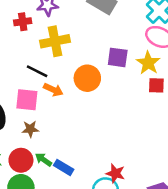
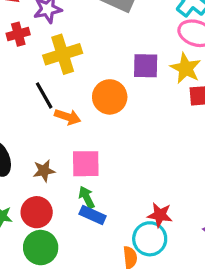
black line: (37, 71) -> (44, 95), turned 40
pink square: (27, 100) -> (86, 164), moved
green arrow: (44, 160) -> (87, 197), moved, turned 35

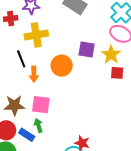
orange arrow: (68, 117) -> (34, 74), turned 63
brown star: (44, 171) -> (14, 105), size x1.5
blue rectangle: (93, 215) -> (27, 135), moved

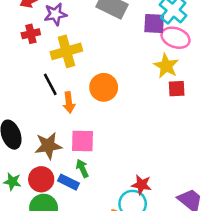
purple square: (87, 49) -> (154, 23), moved

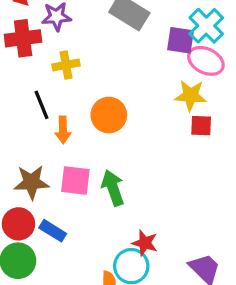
red cross: (31, 34) -> (23, 38), size x1.5
yellow cross: (66, 51) -> (66, 65), size x0.7
yellow star: (166, 66) -> (191, 96), turned -30
green arrow: (82, 168) -> (113, 188), moved, size x1.5

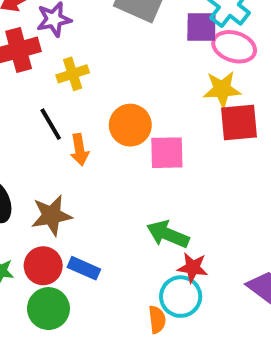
red square: (201, 126) -> (239, 123), size x1.5
pink square: (75, 180) -> (167, 153), moved
green arrow: (113, 188) -> (168, 234), moved, turned -40

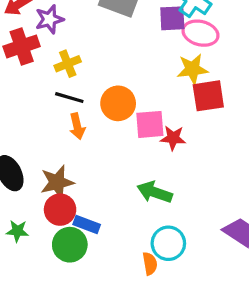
black line: (51, 124) -> (69, 98), moved, turned -40
red circle: (43, 266) -> (60, 210), moved
red star: (193, 268) -> (173, 138), moved
green circle: (48, 309) -> (70, 245), moved

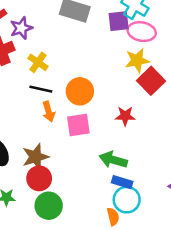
yellow cross: (68, 64) -> (38, 62), turned -30
red square: (208, 96) -> (151, 81), turned -32
pink square: (150, 124) -> (78, 125), moved
blue rectangle: (87, 225) -> (122, 182), moved

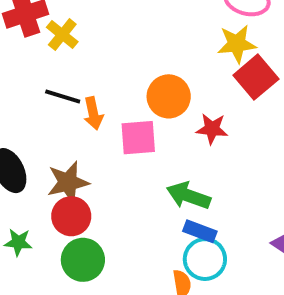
yellow cross: (38, 62) -> (62, 35), moved
black line: (41, 89) -> (63, 97), moved
orange circle: (80, 91) -> (169, 96), moved

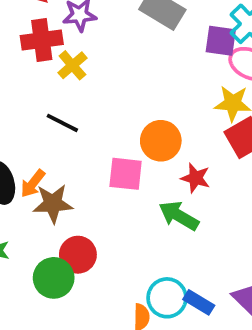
orange arrow: (93, 113) -> (33, 183), moved, turned 40
green arrow: (189, 196) -> (179, 216), moved
red circle: (71, 216) -> (78, 255), moved
blue rectangle: (200, 231) -> (199, 302), moved

